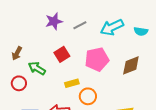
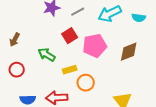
red square: (62, 54) -> (70, 36), moved
green arrow: (37, 68) -> (47, 55), moved

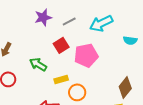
cyan semicircle: (139, 18) -> (130, 40), moved
brown diamond: (129, 52) -> (125, 87), moved, turned -30

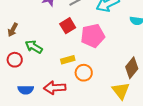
green arrow: (38, 64) -> (34, 47), moved

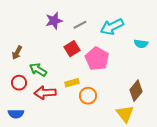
pink pentagon: (93, 36) -> (97, 59), turned -30
red arrow: (55, 88) -> (45, 93), moved
blue semicircle: (26, 90) -> (16, 114), moved

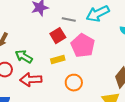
gray line: (80, 25) -> (69, 20), moved, turned 40
yellow rectangle: (72, 83) -> (58, 60), moved

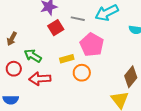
red square: (58, 36) -> (56, 28), moved
orange circle: (74, 83) -> (82, 73), moved

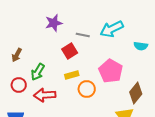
red square: (56, 28) -> (70, 51), moved
pink pentagon: (92, 45) -> (111, 71), moved
green arrow: (33, 56) -> (38, 72), turned -90

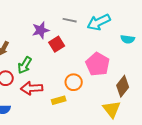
purple star: (54, 23) -> (41, 30), moved
gray line: (83, 35) -> (70, 20), moved
yellow rectangle: (72, 75) -> (59, 100), moved

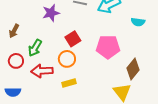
red square: (57, 44) -> (73, 39), moved
pink pentagon: (98, 64) -> (108, 47), turned -30
orange circle: (74, 82) -> (67, 59), moved

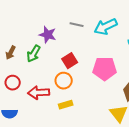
purple star: (51, 13) -> (48, 35), turned 30
green arrow: (35, 48) -> (34, 54), moved

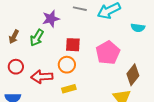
purple star: (48, 35) -> (51, 19), turned -30
red square: (70, 61) -> (73, 45), turned 35
pink pentagon: (105, 69) -> (108, 53), turned -30

